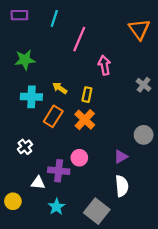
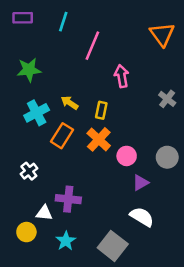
cyan cross: (31, 97) -> (37, 113), turned -30
pink circle: (79, 158) -> (127, 156), moved
white semicircle: (122, 186) -> (142, 217), turned -54
yellow circle: (13, 201) -> (26, 232), moved

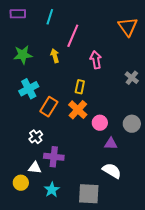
yellow arrow: (70, 103) -> (55, 56), moved, turned 40
white cross: (29, 171) -> (36, 137), moved
purple triangle: (141, 183) -> (111, 144), turned 32
gray square: (113, 246) -> (89, 194), turned -35

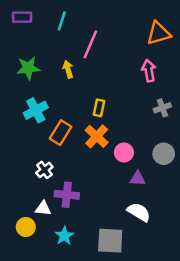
orange triangle: (128, 27) -> (159, 33), turned 50
pink arrow: (96, 60) -> (149, 71), moved
gray cross: (132, 78) -> (162, 108), moved, turned 32

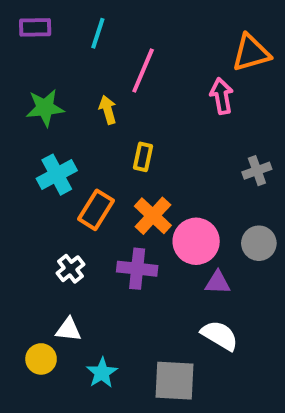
pink arrow: (149, 71) -> (222, 96), moved
yellow rectangle: (99, 108) -> (143, 157), moved
pink circle: (124, 152) -> (196, 241), size x1.5
purple cross: (67, 195) -> (137, 269), moved

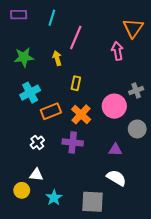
orange triangle: (251, 53) -> (133, 28), turned -40
orange rectangle: (96, 210) -> (51, 111), turned 36
pink circle: (196, 241) -> (114, 106), moved

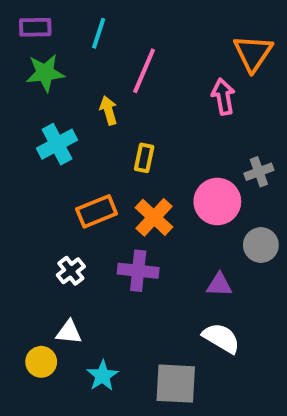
green star: (24, 57) -> (45, 73), moved
cyan cross: (30, 93) -> (57, 144), moved

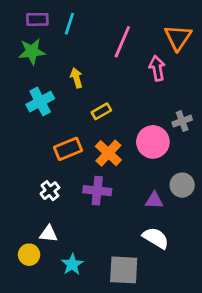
purple rectangle: (35, 27) -> (37, 19), moved
pink line: (144, 71) -> (122, 42), moved
yellow rectangle: (144, 158) -> (101, 111), turned 48
gray circle: (261, 245) -> (182, 185), moved

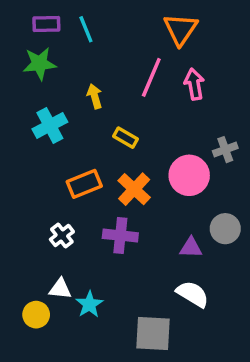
cyan line: (69, 24) -> (86, 29), turned -40
orange triangle: (178, 38) -> (181, 29), moved
pink line: (122, 42) -> (151, 77), moved
yellow rectangle: (101, 111) -> (126, 138), turned 60
cyan star: (72, 264) -> (89, 304), moved

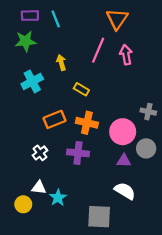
gray cross: (225, 150) -> (148, 112), moved, turned 32
pink circle: (189, 175) -> (123, 132), moved
orange cross: (134, 189) -> (87, 123), turned -30

